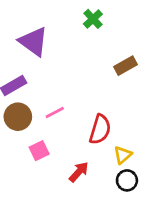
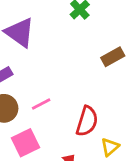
pink square: (39, 151) -> (25, 143), size x1.4

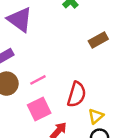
pink square: (25, 143) -> (39, 109), moved

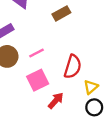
brown rectangle: (98, 40) -> (61, 13), moved

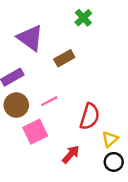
brown rectangle: (61, 13) -> (64, 58), moved
pink square: (38, 80) -> (35, 132), moved

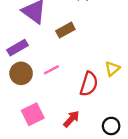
pink square: (35, 132) -> (33, 114), moved
yellow triangle: (110, 139) -> (112, 69), moved

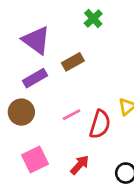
purple rectangle: (18, 48) -> (35, 78), moved
pink line: (51, 70) -> (72, 115), moved

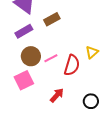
brown circle: (21, 112) -> (31, 56), moved
pink square: (35, 159) -> (24, 80), moved

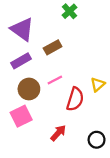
pink line: (51, 58) -> (55, 80), moved

